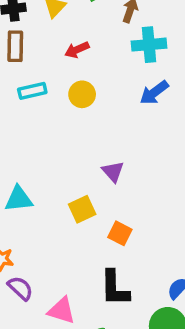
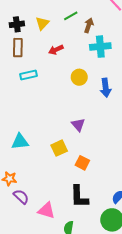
blue arrow: (154, 93) -> (106, 88), moved, turned -60
yellow circle: (82, 94) -> (79, 77), moved

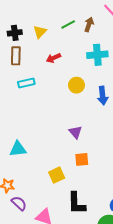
brown arrow: (89, 25) -> (89, 24), moved
yellow square: (59, 148) -> (57, 175), moved
orange square: (82, 163) -> (82, 159), moved, turned -32

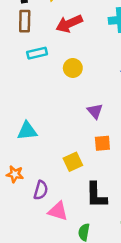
red arrow: (53, 58) -> (69, 24), size x1.5
yellow circle: (76, 85) -> (73, 68), moved
purple semicircle: (19, 203) -> (41, 190), moved, turned 63

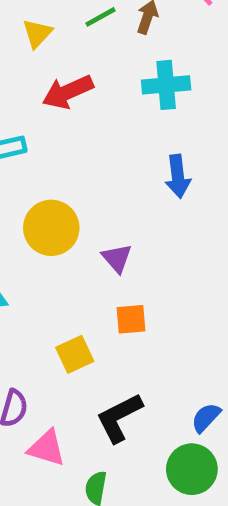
yellow circle: (73, 68) -> (51, 228), moved, size x1.5
black L-shape: (96, 195) -> (119, 418), turned 64

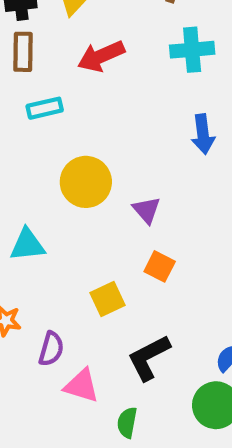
orange square: (131, 319) -> (160, 266), turned 32

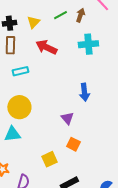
red arrow: (101, 56) -> (46, 47), turned 50
blue arrow: (203, 134) -> (84, 92), moved
yellow circle: (86, 182) -> (19, 107), moved

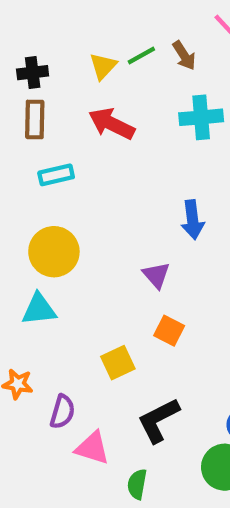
brown arrow: (80, 15) -> (184, 55), turned 128
yellow triangle: (33, 22) -> (103, 66), moved

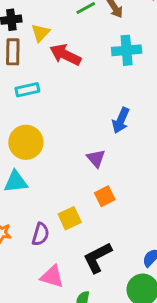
yellow triangle: (103, 66) -> (41, 33), moved
blue arrow: (193, 220) -> (121, 120), turned 30
orange square: (169, 331) -> (105, 196), turned 36
purple semicircle: (62, 412) -> (41, 234), moved

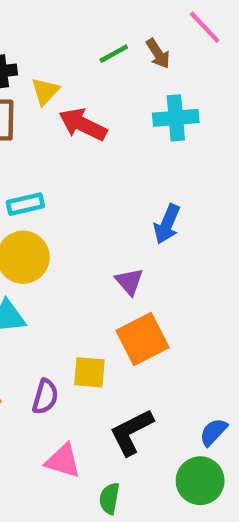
cyan rectangle: (27, 90) -> (25, 204), moved
orange square: (105, 196) -> (143, 339), size x1.6
yellow square: (70, 218) -> (89, 372), turned 30

